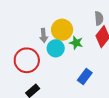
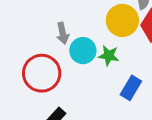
yellow circle: (62, 30) -> (122, 20), moved
green star: (76, 43) -> (109, 56), moved

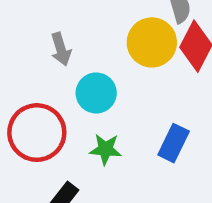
gray arrow: (63, 33) -> (61, 49), moved
green star: (109, 56) -> (105, 149), moved

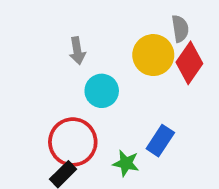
red circle: (37, 133) -> (73, 142), moved
green star: (105, 149) -> (126, 163), moved

